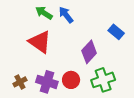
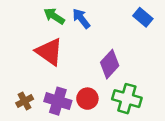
blue rectangle: (116, 32) -> (143, 17), moved
green cross: (103, 80) -> (127, 99), turned 35

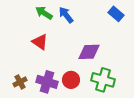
red triangle: (49, 52) -> (40, 42), size x0.7
purple diamond: (110, 64) -> (89, 52), turned 45

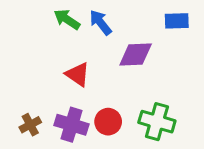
blue rectangle: (116, 14) -> (177, 21), turned -42
red triangle: (40, 42) -> (78, 74), moved
purple diamond: (89, 52) -> (136, 54), moved

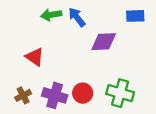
green arrow: (67, 19) -> (51, 15), turned -42
red triangle: (78, 74) -> (35, 57), moved

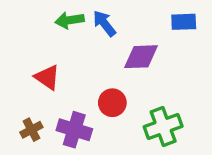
red circle: (83, 93) -> (112, 103), moved
green cross: (120, 93) -> (163, 127), turned -36

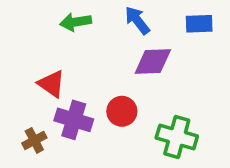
blue arrow: (104, 23) -> (137, 20), moved
green cross: (163, 127) -> (177, 137), turned 36
purple cross: (74, 130) -> (74, 120), moved

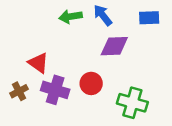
green arrow: (76, 22) -> (71, 16), moved
brown cross: (34, 140) -> (19, 91), moved

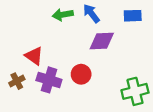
green cross: (132, 103) -> (135, 91), moved, turned -30

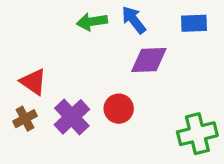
red triangle: (34, 56) -> (33, 82), moved
purple cross: (49, 80) -> (72, 117), turned 30

